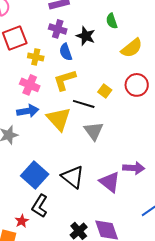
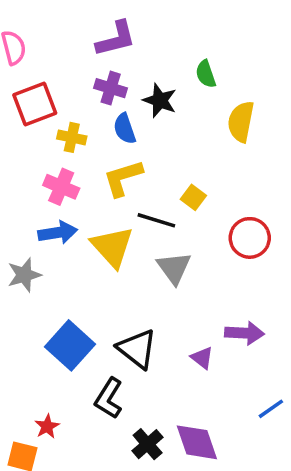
yellow semicircle: (132, 48) -> (241, 122), turned 140
red circle: (137, 85) -> (250, 238), moved
purple triangle: (110, 182) -> (202, 358), size x0.6
black L-shape: (40, 206) -> (109, 398), moved

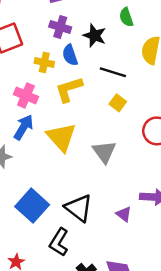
yellow cross: (72, 137) -> (44, 62), moved
black line: (156, 220) -> (113, 72), moved
blue arrow: (58, 233) -> (24, 127), turned -50

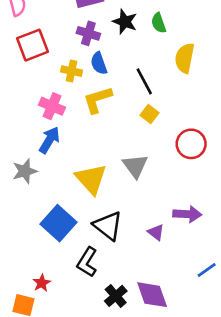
black star: (94, 36) -> (125, 22), moved
black line: (113, 72) -> (144, 81), turned 45
yellow triangle: (61, 137) -> (91, 179), moved

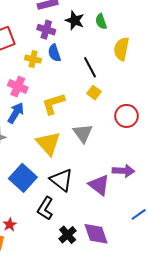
yellow L-shape: (98, 100) -> (53, 104), moved
purple triangle: (156, 232) -> (99, 185), size x1.6

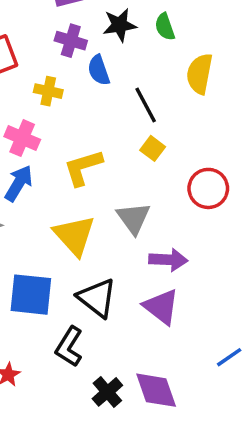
black star: (75, 20) -> (120, 25), turned -30
blue semicircle: (54, 53) -> (99, 70), moved
purple arrow: (123, 171) -> (168, 260), moved
blue square: (23, 178) -> (31, 295), turned -36

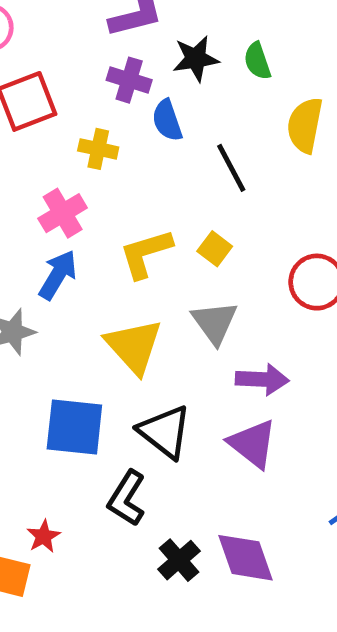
pink cross: (22, 138) -> (63, 213), turned 36
yellow square: (153, 148) -> (215, 249), moved

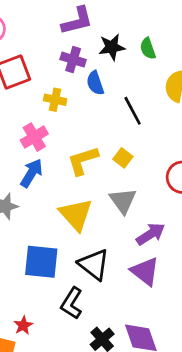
purple arrow: (262, 379) -> (151, 234), turned -36

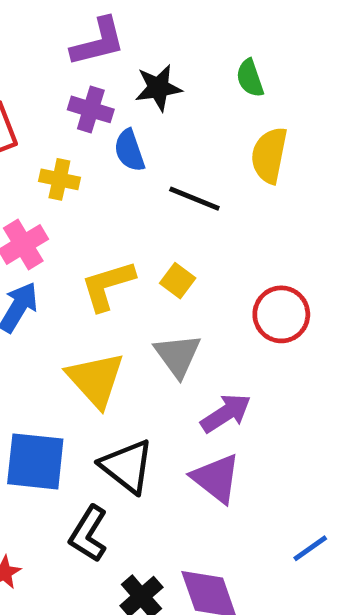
green semicircle: (148, 48) -> (250, 78), moved
black line: (133, 111) -> (194, 199), turned -40

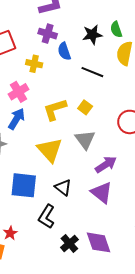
green semicircle: (250, 78) -> (116, 29), moved
black star: (158, 88) -> (92, 35), moved
black triangle: (127, 466) -> (63, 187), size x0.7

